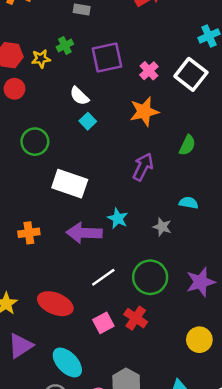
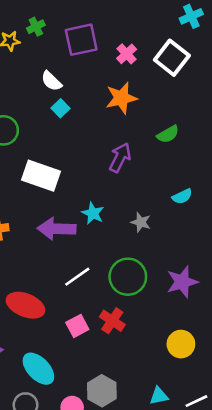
green semicircle: (187, 145) -> (168, 134), turned 35
cyan semicircle: (189, 203) -> (182, 196), moved, turned 144

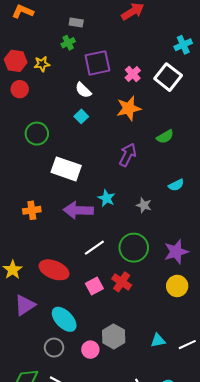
green cross: (36, 27) -> (68, 43), moved
white semicircle: (51, 81) -> (83, 90), moved
yellow circle: (181, 344) -> (177, 286), moved

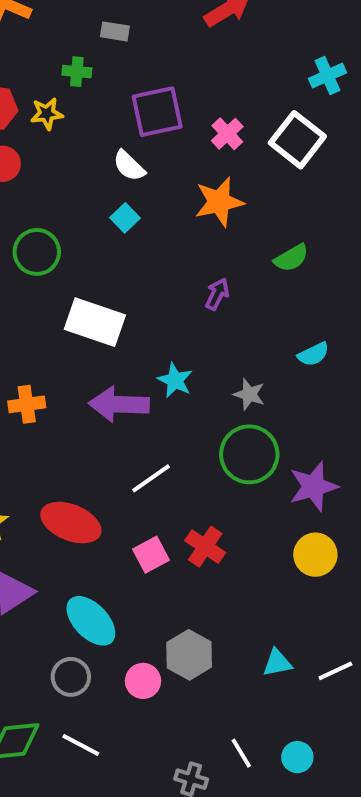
green cross: (68, 43) -> (77, 72), moved, turned 32
purple arrow: (128, 155) -> (217, 294), size x0.7
green circle: (134, 248) -> (249, 454), moved

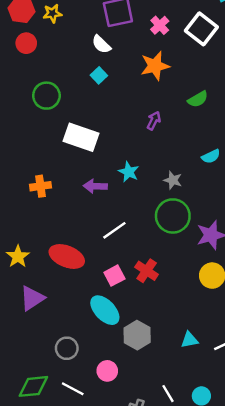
purple arrow: (119, 404) -> (95, 186), size x0.7
cyan ellipse: (91, 621) -> (105, 310), moved
pink circle: (143, 681) -> (107, 371), moved

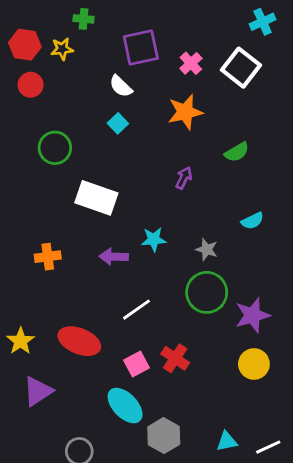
cyan star: (129, 172) -> (154, 239), turned -30

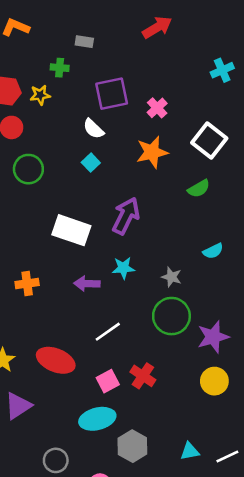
white square: (241, 68) -> (209, 140), moved
green circle: (55, 148) -> (28, 169), moved
purple arrow: (184, 178) -> (126, 216), moved, size x1.8
cyan ellipse: (125, 406) -> (97, 419), turned -60

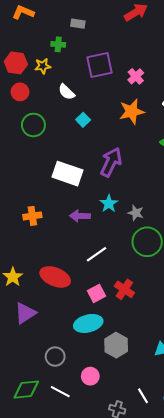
white semicircle: (93, 129) -> (67, 92), moved
cyan star: (123, 268) -> (109, 204), turned -30
gray star: (171, 277) -> (136, 213), moved

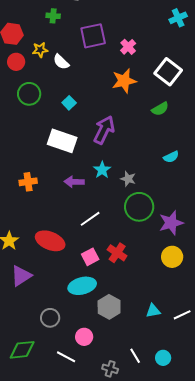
yellow star: (43, 66) -> (40, 50), moved
cyan square: (83, 120) -> (69, 103), moved
white line: (60, 392) -> (66, 357), moved

